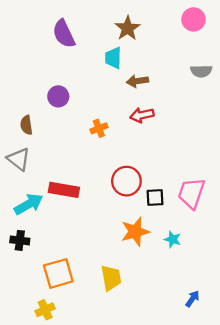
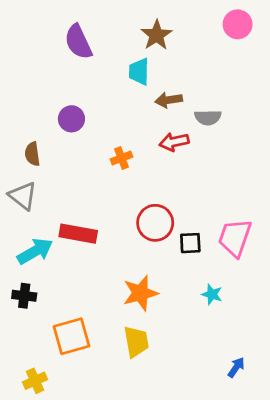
gray semicircle: (201, 71) -> (208, 117), moved
orange star: (135, 232) -> (140, 293), moved
yellow cross: (45, 310) -> (35, 381), moved

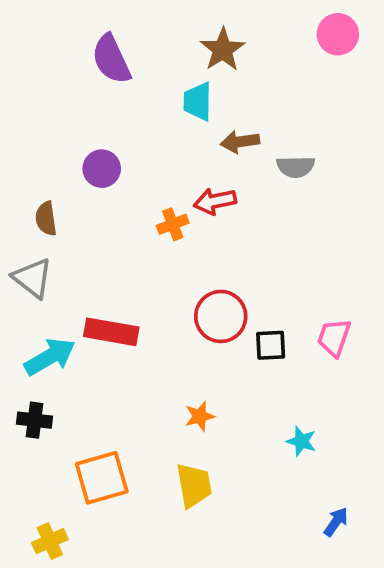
red arrow: (174, 142) -> (215, 201), moved
pink trapezoid: (235, 238) -> (334, 338), size x0.7
orange star: (140, 293) -> (200, 416), size x0.6
cyan star: (212, 294) -> (301, 441), moved

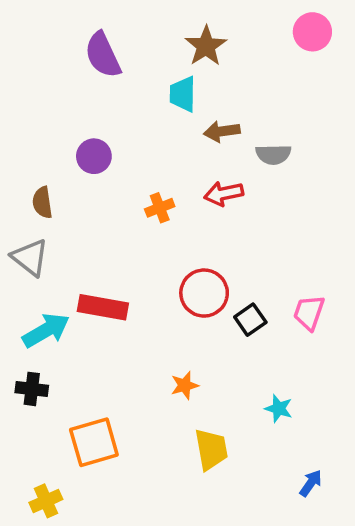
red arrow: (215, 201) -> (224, 194), moved
black square: (271, 345) -> (250, 320), turned -32
yellow trapezoid: (194, 485) -> (211, 449), moved

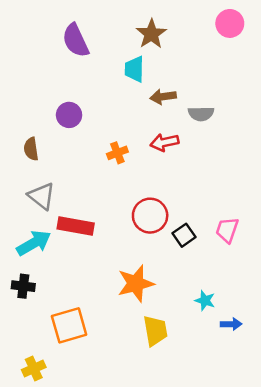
gray triangle: (30, 257) -> (42, 196), moved
orange star: (185, 385) -> (136, 284), size x1.8
blue arrow: (311, 483) -> (231, 324), moved, turned 54

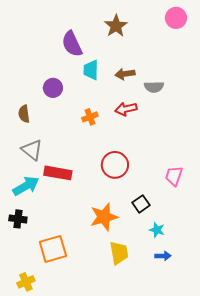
purple semicircle: (76, 40) -> (72, 44), moved
cyan trapezoid: (134, 69) -> (91, 70), moved
black square: (184, 235) -> (141, 204), moved
blue arrow: (231, 324) -> (163, 256), moved

